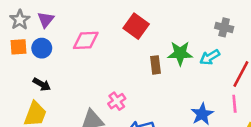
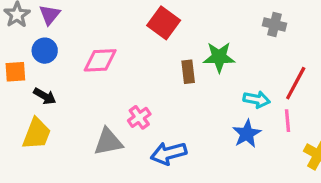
pink diamond: (86, 40) -> (100, 60), moved
orange square: (18, 47) -> (15, 72), moved
cyan arrow: (210, 57) -> (257, 99), moved, turned -138

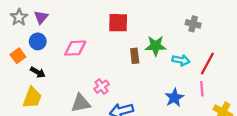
red square: (164, 23) -> (118, 23), turned -35
orange square: (15, 72) -> (18, 56), turned -32
cyan arrow: (257, 99) -> (181, 60), moved

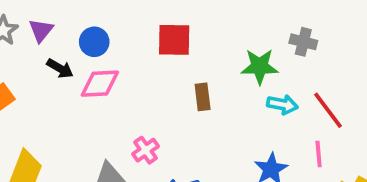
blue circle: (38, 41) -> (94, 42), moved
green star: (156, 46) -> (260, 67), moved
red line: (207, 63) -> (328, 110), turned -65
black arrow: (38, 72) -> (60, 68), moved

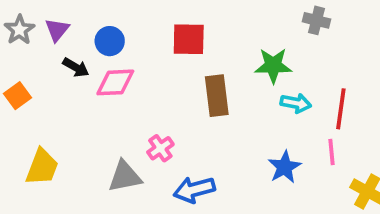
gray cross: (303, 42) -> (316, 20), moved
brown rectangle: (203, 97) -> (217, 96), size x1.5
red line: (328, 110) -> (341, 109), turned 45

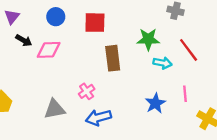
blue circle: (110, 41) -> (56, 17), moved
red line: (341, 109) -> (189, 50), moved, turned -45
pink cross: (160, 148) -> (87, 91), moved

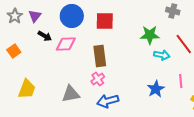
blue circle: (56, 17) -> (72, 16), size x1.5
brown rectangle: (113, 58) -> (100, 56), moved

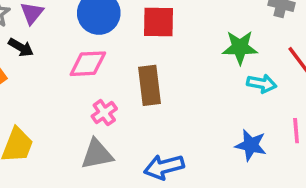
black arrow: (45, 36) -> (21, 47), moved
pink cross: (98, 79) -> (104, 113), moved
blue star: (156, 89) -> (251, 145), turned -30

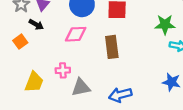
pink cross: (104, 113) -> (63, 70), moved, turned 32

